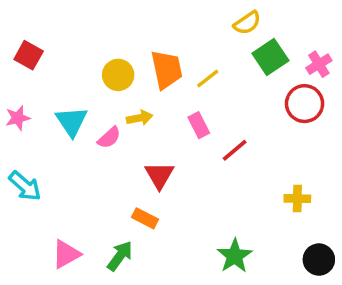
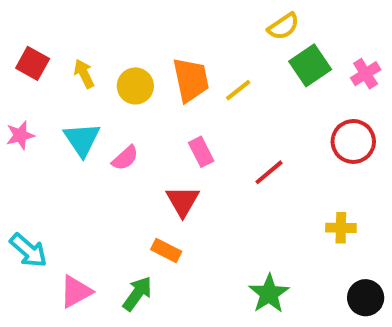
red circle: (305, 104) -> (353, 141), moved
yellow arrow: (140, 118) -> (84, 74), moved, turned -105
pink rectangle: (199, 125) -> (201, 152), moved
cyan arrow: (25, 186) -> (28, 250), moved

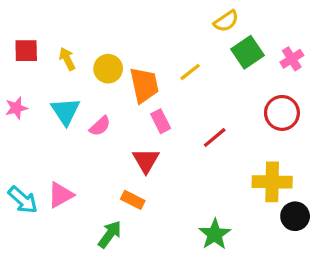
red square: (33, 63) -> (26, 51), turned -30
orange trapezoid: (191, 80) -> (144, 85), moved
yellow cross: (341, 228) -> (272, 182), size x1.6
pink triangle: (76, 292) -> (61, 195), moved
black circle: (366, 298) -> (295, 216), moved

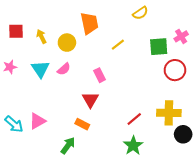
green square: (248, 52) -> (159, 47), moved, turned 30
orange trapezoid: (144, 85) -> (89, 23), moved
pink semicircle: (100, 126) -> (64, 69), moved
red line: (215, 138) -> (134, 119), moved

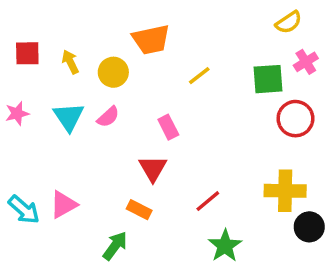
yellow semicircle: (140, 13) -> (289, 22), moved
orange trapezoid: (89, 23) -> (151, 40), turned 90
red line: (134, 119) -> (208, 201), moved

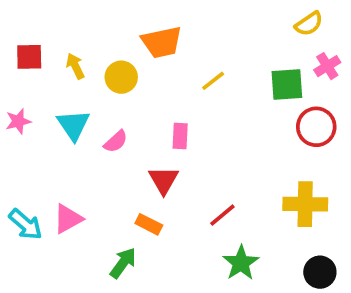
pink semicircle: (108, 117) -> (116, 142), moved
pink rectangle: (168, 127) -> (180, 136), turned 30
black circle: (309, 227) -> (320, 272), moved

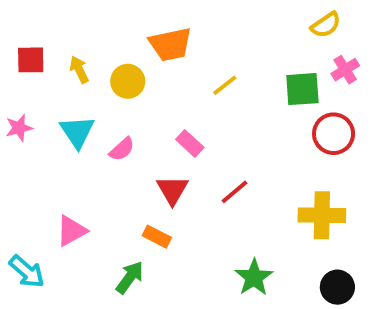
pink rectangle: (180, 136) -> (190, 143), turned -50
red line: (222, 215) -> (235, 192), moved
cyan arrow: (26, 224) -> (27, 272), moved

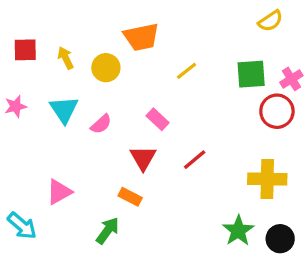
pink cross: (345, 70) -> (291, 79), moved
green star: (254, 277) -> (238, 231), moved

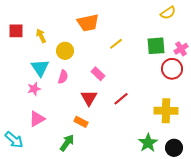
yellow circle: (106, 68) -> (65, 51), moved
pink star: (16, 106) -> (34, 89), moved
pink semicircle: (101, 124) -> (63, 77), turned -32

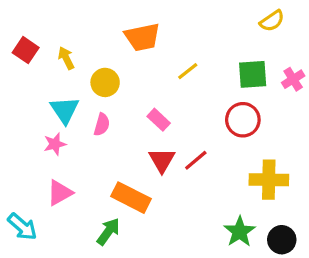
red square: (16, 31) -> (26, 50), turned 35
red circle: (172, 69) -> (243, 120), moved
red triangle: (89, 98) -> (162, 160), moved
orange rectangle: (81, 122) -> (131, 198), size x1.6

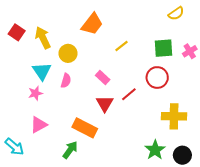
orange trapezoid: (142, 37) -> (92, 24), turned -40
yellow arrow: (66, 58) -> (43, 38), size x1.5
red line: (196, 160) -> (129, 94), moved

